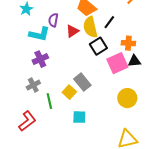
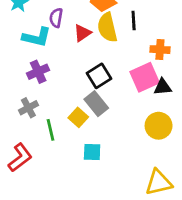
black line: (109, 22) -> (134, 20), turned -40
black square: (98, 46) -> (99, 76), moved
black triangle: (134, 61) -> (163, 87), moved

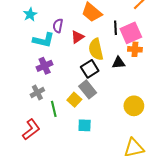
yellow semicircle: (107, 27) -> (96, 49), moved
pink square: (145, 77) -> (131, 33), moved
black triangle: (163, 87) -> (118, 63), moved

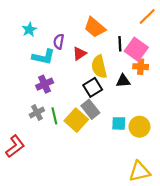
pink square: (131, 33) -> (136, 49), turned -30
yellow square: (74, 100) -> (76, 120), size x1.5
green line: (54, 109) -> (54, 116), moved
cyan square: (85, 125) -> (119, 123), moved
red L-shape: (31, 129) -> (15, 146), moved

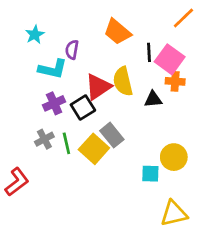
red triangle: (79, 54) -> (98, 87), moved, size x1.5
black square: (93, 87) -> (83, 108), moved
cyan square: (119, 123) -> (150, 174), moved

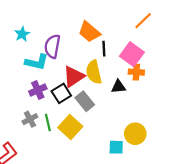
purple semicircle: (72, 50) -> (52, 46), size x1.5
black line: (149, 52) -> (104, 49), moved
gray rectangle: (112, 135) -> (85, 101), moved

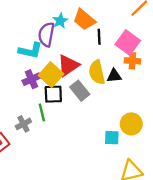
cyan star: (22, 34) -> (60, 21), moved
yellow semicircle: (94, 72) -> (97, 72), moved
black square: (61, 93) -> (53, 94), moved, turned 30
gray cross: (30, 119) -> (23, 124), moved
yellow square: (70, 127) -> (51, 75), moved

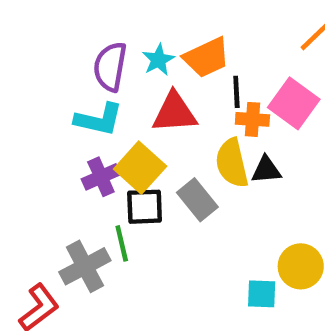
orange trapezoid: (84, 20) -> (207, 57), turned -65
purple semicircle: (46, 34) -> (110, 67), moved
orange cross: (132, 61) -> (252, 119), moved
red triangle: (68, 65) -> (174, 113), moved, turned 30
gray cross: (23, 124) -> (85, 266), size x1.5

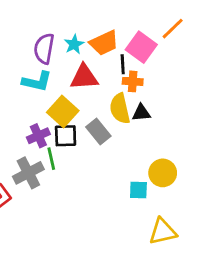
pink square: (294, 103) -> (141, 47), moved
purple cross: (101, 177) -> (38, 136), moved

